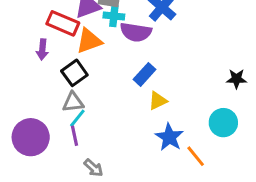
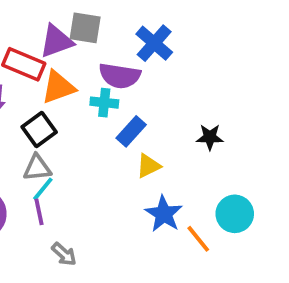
cyan cross: (114, 16) -> (104, 103), moved
black star: (236, 79) -> (210, 137), moved
cyan circle: (223, 123) -> (235, 214), moved

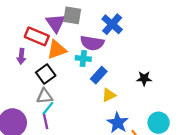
purple triangle: (56, 41) -> (56, 23), turned -45

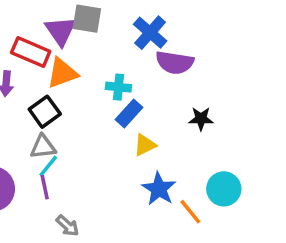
purple semicircle: (92, 43) -> (175, 62), moved
cyan cross: (83, 59) -> (118, 87), moved

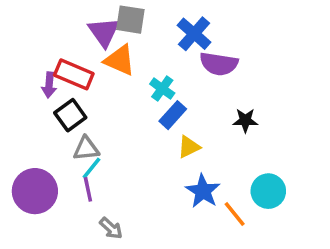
red rectangle: (31, 52) -> (74, 74), moved
orange triangle: (62, 73) -> (120, 60), moved, turned 44
cyan cross: (118, 87) -> (162, 89), turned 30
black square: (45, 112) -> (70, 115), moved

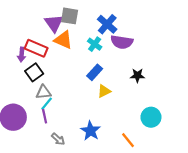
cyan cross: (162, 89) -> (95, 44), moved
blue star: (203, 191) -> (90, 131), moved
orange line: (235, 214) -> (128, 140), moved

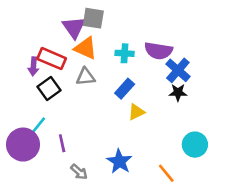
blue cross: (107, 24) -> (178, 70), moved
cyan cross: (95, 44) -> (125, 53), turned -32
gray triangle: (43, 92) -> (86, 77), moved
cyan line: (47, 104) -> (39, 125), moved

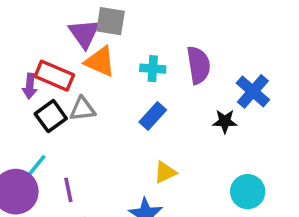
purple semicircle: (158, 51) -> (198, 65), turned -108
blue cross: (178, 70) -> (253, 91), moved
gray triangle: (86, 77) -> (82, 109), moved
yellow triangle: (136, 112) -> (165, 172), moved

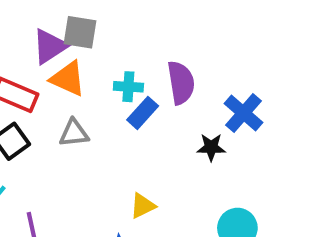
purple triangle: (84, 33) -> (50, 46), turned 32
gray triangle: (82, 109) -> (74, 133), moved
blue rectangle: (153, 116) -> (143, 113), moved

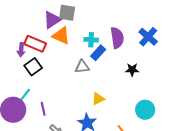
blue cross: (243, 113) -> (148, 37), moved
gray triangle: (74, 133) -> (82, 67), moved

